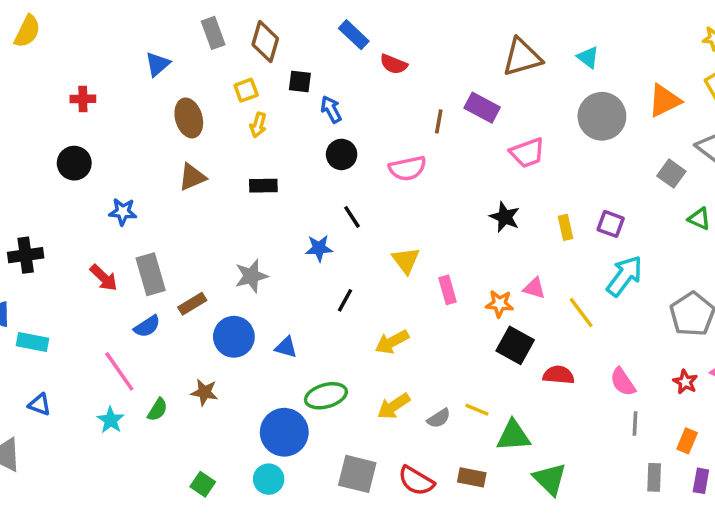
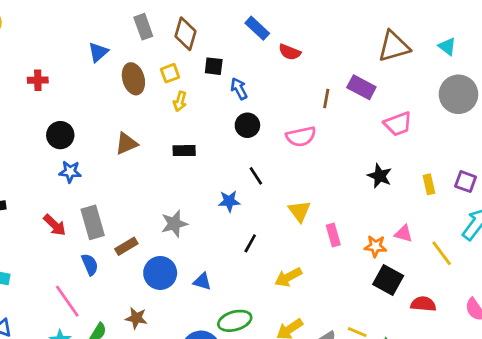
brown ellipse: (189, 118) -> (133, 79), moved
black circle: (74, 163) -> (60, 135), moved
blue semicircle: (147, 326) -> (90, 265), turned -80

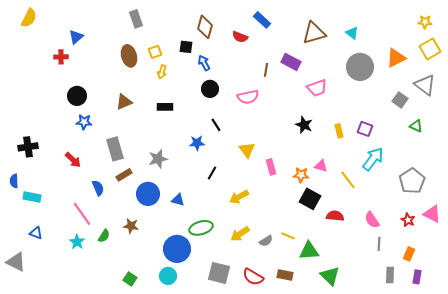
blue rectangle: (257, 28) -> (262, 20), moved
brown diamond: (186, 34) -> (205, 27), moved
blue triangle: (98, 52) -> (76, 37), moved
gray rectangle: (93, 222) -> (115, 149), moved

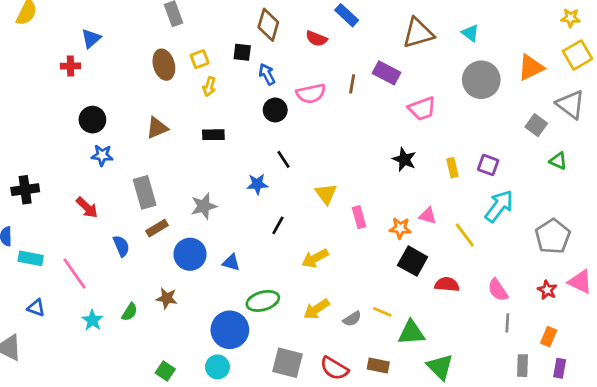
pink semicircle: (248, 97) -> (311, 93), moved
pink line: (82, 214) -> (75, 273), moved

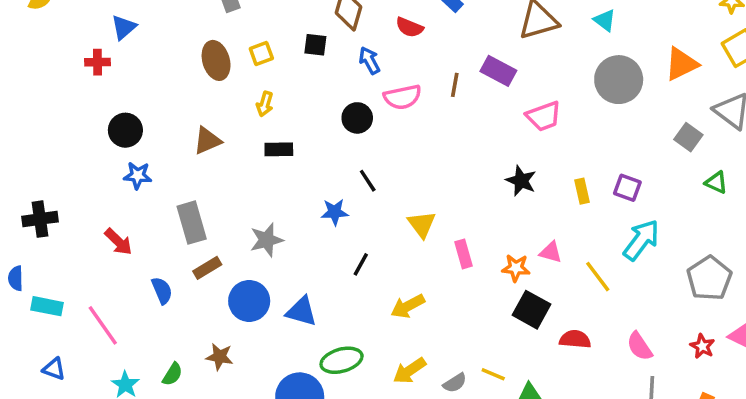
blue arrow: (267, 74) -> (369, 60), moved
yellow arrow: (209, 87) -> (265, 104), moved
blue triangle: (231, 262) -> (301, 311), size x1.4

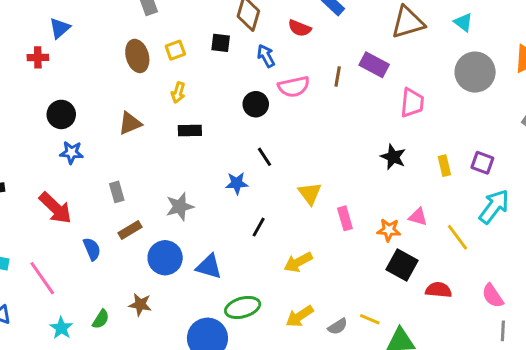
pink trapezoid: (544, 116) -> (412, 103), turned -64
gray rectangle: (192, 223) -> (117, 192), size x0.6
red arrow: (118, 242) -> (55, 208), size x1.4

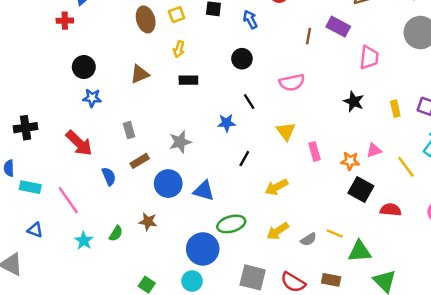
pink semicircle: (294, 87) -> (292, 82), moved
pink triangle: (418, 217) -> (374, 150), turned -35

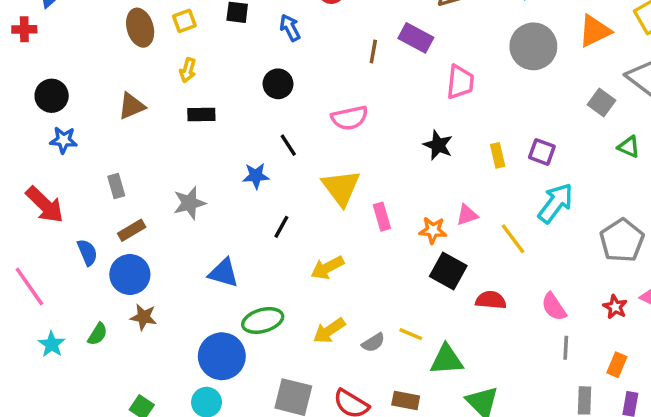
yellow triangle: (286, 131) -> (341, 188), size x1.4
blue circle: (168, 184) -> (130, 275), moved

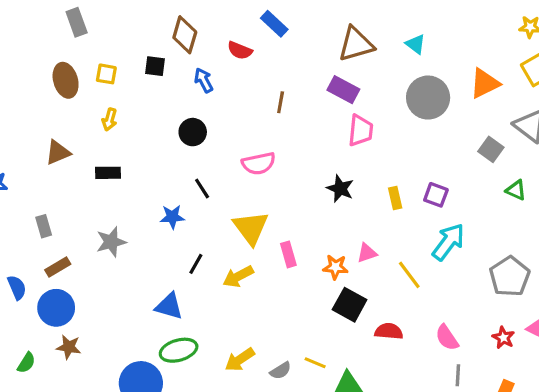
yellow square: (184, 21) -> (106, 74), turned 30
purple rectangle: (416, 38) -> (343, 90), moved
black rectangle: (201, 114) -> (108, 173), moved
yellow arrow: (327, 268) -> (238, 276), moved
blue triangle: (224, 273) -> (169, 306), moved

